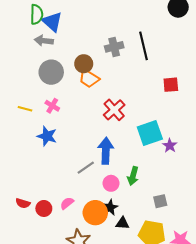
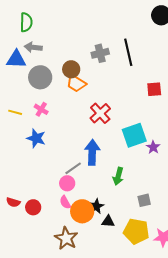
blue triangle: (52, 22) -> (16, 59), moved, turned -40
pink circle: (111, 183) -> (67, 183), moved
pink semicircle: (67, 203) -> (65, 202), moved, turned -80

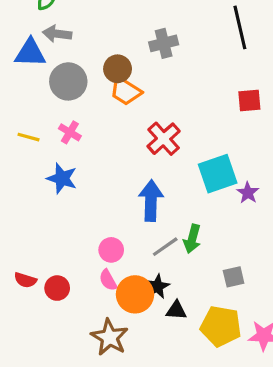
black line: (128, 52) -> (240, 27), moved
gray line: (73, 168) -> (165, 247), moved

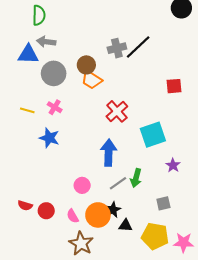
black line: (240, 27) -> (138, 47), moved, turned 60
purple star: (248, 193) -> (173, 165), moved
pink semicircle: (108, 280) -> (73, 216), moved

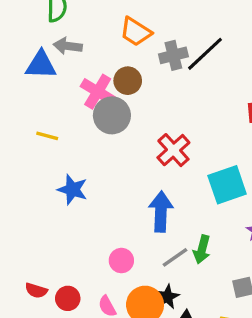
gray circle: (54, 73) -> (112, 115), moved
orange trapezoid: (92, 80) -> (136, 32), moved
pink cross: (55, 107) -> (98, 92), moved, size x1.5
yellow line: (27, 110) -> (47, 136), moved

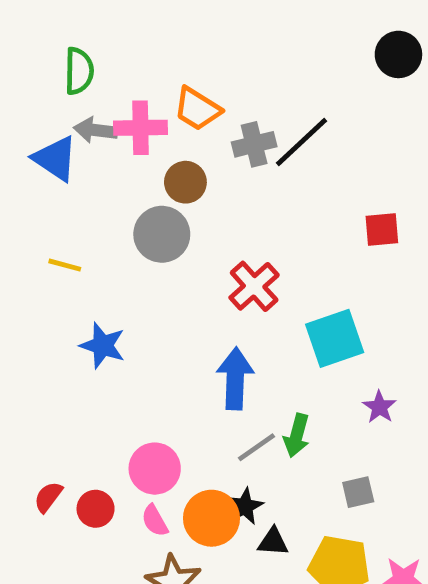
blue triangle: (41, 65) -> (55, 159), turned 32
pink cross: (98, 92) -> (141, 128), moved, turned -32
pink circle: (121, 261) -> (155, 469), moved, size x1.4
red semicircle: (36, 290) -> (48, 497), turned 110

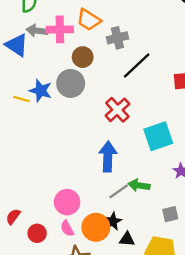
black line: (301, 142) -> (137, 65), moved
blue star: (103, 345) -> (41, 91), moved
green arrow: (297, 435) -> (139, 185), turned 84
red circle: (96, 509) -> (37, 233), moved

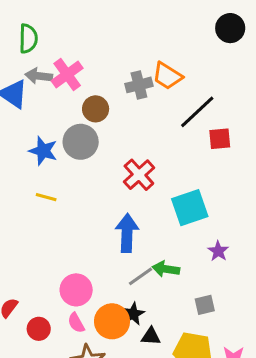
orange trapezoid: (89, 20) -> (167, 76), moved
pink cross: (60, 29) -> (67, 74), turned -35
black line: (137, 65) -> (197, 112), moved
yellow line: (21, 99) -> (46, 197), moved

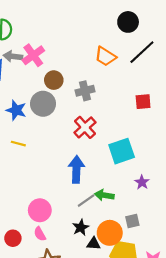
black circle: (230, 28) -> (128, 22), moved
gray cross: (139, 85) -> (85, 91), moved
black line: (197, 112) -> (142, 52), moved
orange circle: (112, 321) -> (110, 233), moved

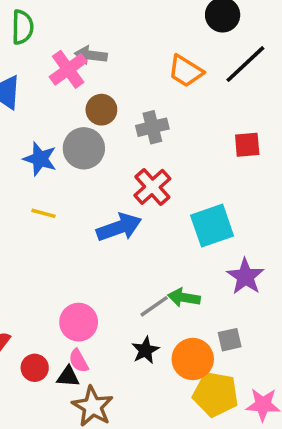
gray arrow: (13, 56) -> (91, 55), moved
blue arrow: (76, 169) -> (119, 227), moved, turned 68
purple star: (142, 182) -> (245, 276), size x1.5
black triangle: (94, 244) -> (68, 377), moved

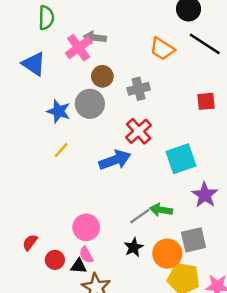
black line: (245, 64) -> (205, 44), turned 76
yellow line: (43, 213) -> (61, 150), turned -63
gray square: (230, 340) -> (193, 240), size x1.5

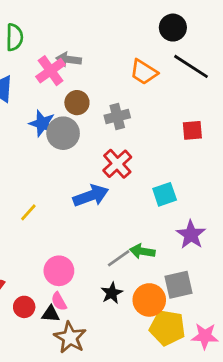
blue star: (59, 111) -> (42, 123), moved
yellow line: (61, 150) -> (28, 212), moved
cyan square: (181, 159) -> (165, 194), size x0.7

